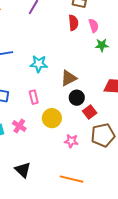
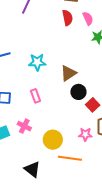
yellow circle: (52, 118) -> (53, 140), moved
pink star: (71, 141) -> (85, 134), moved
orange line: (71, 179) -> (70, 158), moved

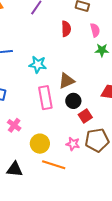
red semicircle: (67, 18) -> (66, 29), moved
pink rectangle: (36, 96) -> (45, 98), moved, size x1.6
black triangle: (32, 169) -> (15, 169), turned -42

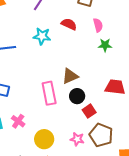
red semicircle: (66, 29) -> (69, 24), turned -63
cyan star: (38, 65) -> (42, 36), moved
brown pentagon: (97, 140) -> (101, 135), turned 30

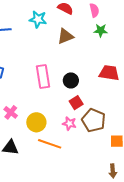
brown triangle: (70, 76) -> (65, 36), moved
red square: (89, 111) -> (76, 103), moved
pink cross: (18, 121) -> (11, 112), moved

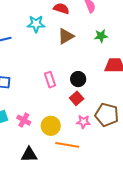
green star: (101, 31) -> (101, 36), moved
pink rectangle: (43, 77) -> (50, 80), size x0.7
red square: (76, 103) -> (77, 98), moved

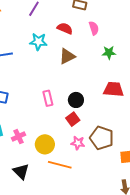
green star: (101, 36) -> (109, 53), moved
pink cross: (24, 120) -> (18, 137), turned 32
black triangle: (29, 155) -> (21, 171), turned 42

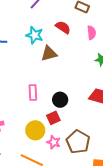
brown triangle: (67, 56) -> (49, 54), moved
yellow circle: (45, 144) -> (35, 130), moved

